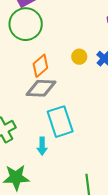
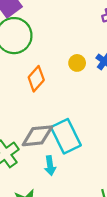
gray diamond: (41, 88) -> (37, 136), moved

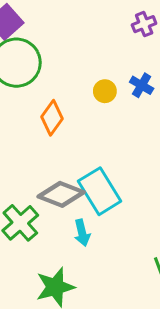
gray diamond: (37, 136) -> (61, 194), turned 32

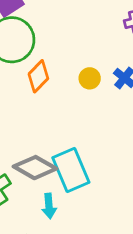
orange diamond: (52, 118) -> (38, 76), moved

